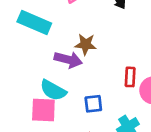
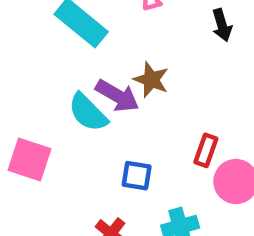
cyan semicircle: (53, 90) -> (88, 112), moved
pink square: (43, 110) -> (30, 160), moved

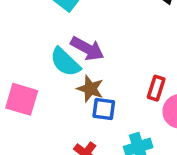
brown star: (151, 80) -> (90, 89), moved

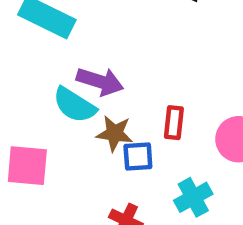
red rectangle: (156, 88) -> (174, 123), moved

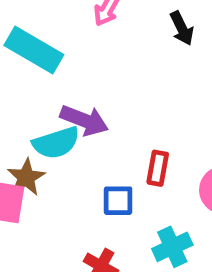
cyan semicircle: (74, 105) -> (56, 143), turned -54
brown star: (115, 133) -> (26, 177), moved, turned 30

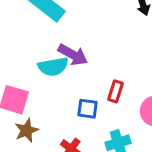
brown star: (26, 177) -> (27, 130), moved

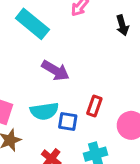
cyan semicircle: (53, 67) -> (44, 111), moved

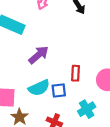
purple arrow: (55, 70) -> (39, 55), turned -55

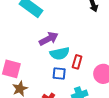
cyan semicircle: (39, 88) -> (60, 54), moved

